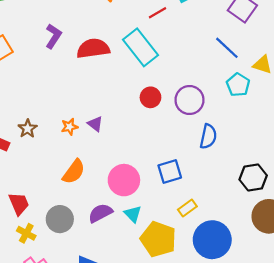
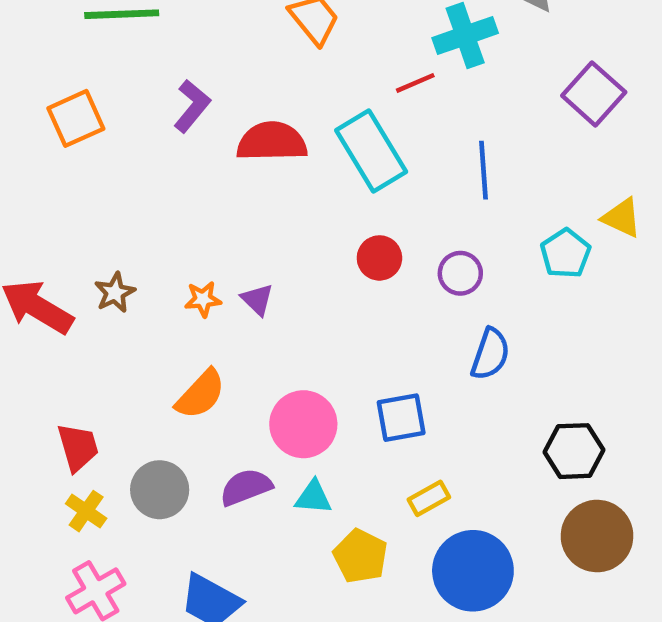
blue line: (227, 48) -> (483, 170), moved, turned 36
purple circle: (190, 100) -> (460, 273), size x0.7
cyan triangle: (133, 214) -> (313, 497), turned -48
yellow pentagon: (158, 239) -> (360, 556), size x0.7

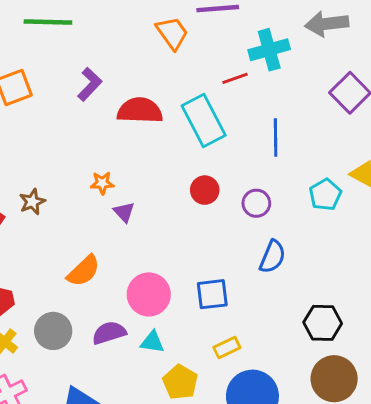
orange star: (203, 299) -> (102, 183), moved

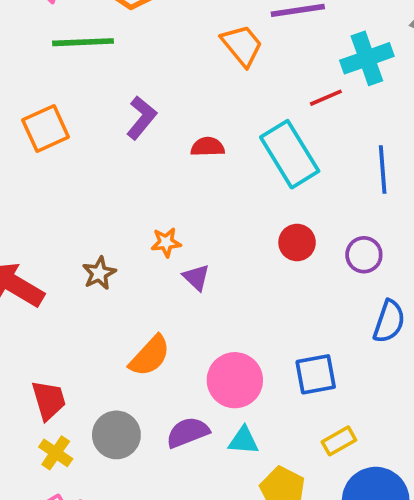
red semicircle: (140, 110) -> (208, 147), size x0.6
brown star: (32, 202) -> (99, 273), moved

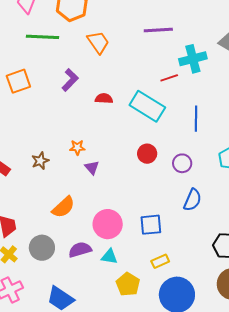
orange trapezoid: (242, 45) -> (98, 42), moved
cyan rectangle: (290, 154) -> (147, 106), turned -32

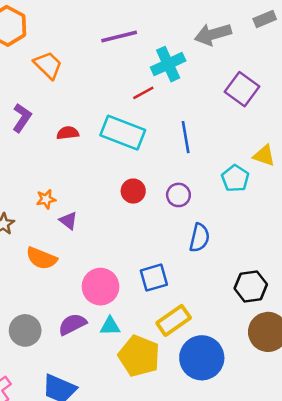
orange semicircle: (63, 207) -> (41, 258), moved, turned 75
yellow rectangle: (160, 261) -> (174, 320), size x1.5
yellow pentagon: (128, 284) -> (139, 356), size x1.4

